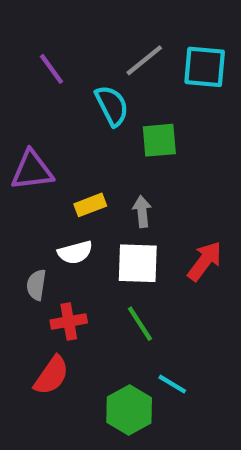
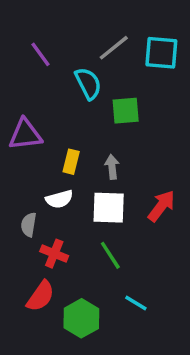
yellow rectangle: (90, 205) -> (71, 162), turned -55
red cross: (69, 321) -> (54, 254), turned 32
green hexagon: (129, 410) -> (81, 318), moved

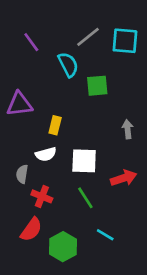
gray arrow: (112, 167) -> (128, 129), moved
red arrow: (161, 206) -> (124, 178), moved, turned 35

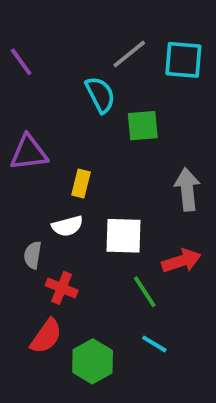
purple line: (31, 42) -> (21, 62), moved
gray arrow: (128, 129) -> (187, 189), size x1.5
green line: (85, 198) -> (145, 292), moved

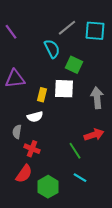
green square: (143, 126) -> (74, 65), turned 30
white square: (123, 236) -> (64, 89), moved

